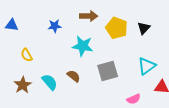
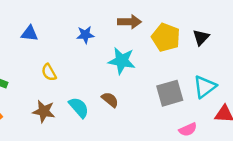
gray square: (108, 71) -> (170, 93), moved
brown star: (23, 85) -> (44, 111), turned -30

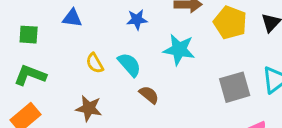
brown semicircle: (110, 100) -> (149, 95), moved
cyan semicircle: (79, 107) -> (129, 65), moved

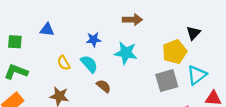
blue star: (137, 20) -> (94, 40), moved
yellow pentagon: (230, 23) -> (175, 52), moved, turned 30

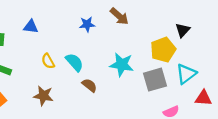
brown arrow: (132, 20) -> (119, 16), turned 42
blue star: (94, 40) -> (87, 24), moved
cyan star: (126, 53) -> (122, 65), moved

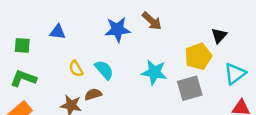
blue star: (87, 24) -> (118, 29), size x1.5
cyan triangle: (186, 74) -> (235, 74), moved
brown semicircle: (89, 85) -> (93, 94), moved, turned -56

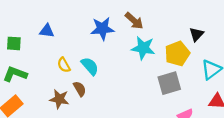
cyan star: (154, 72) -> (143, 48), moved
brown semicircle: (93, 94) -> (80, 89), turned 77

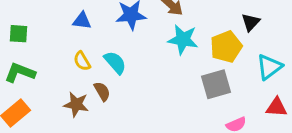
blue triangle: (47, 31) -> (82, 21), moved

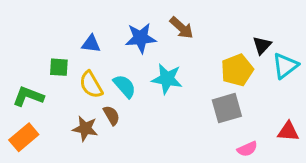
green square: (19, 34) -> (59, 67), moved
cyan star: (183, 39) -> (167, 79), moved
yellow semicircle: (82, 61) -> (91, 85), size x1.4
cyan triangle: (269, 67) -> (285, 66), moved

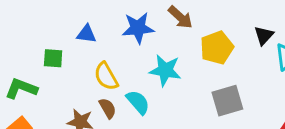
yellow pentagon: (237, 70) -> (217, 48), moved
yellow semicircle: (91, 85) -> (106, 76), moved
cyan semicircle: (125, 86) -> (138, 102), moved

